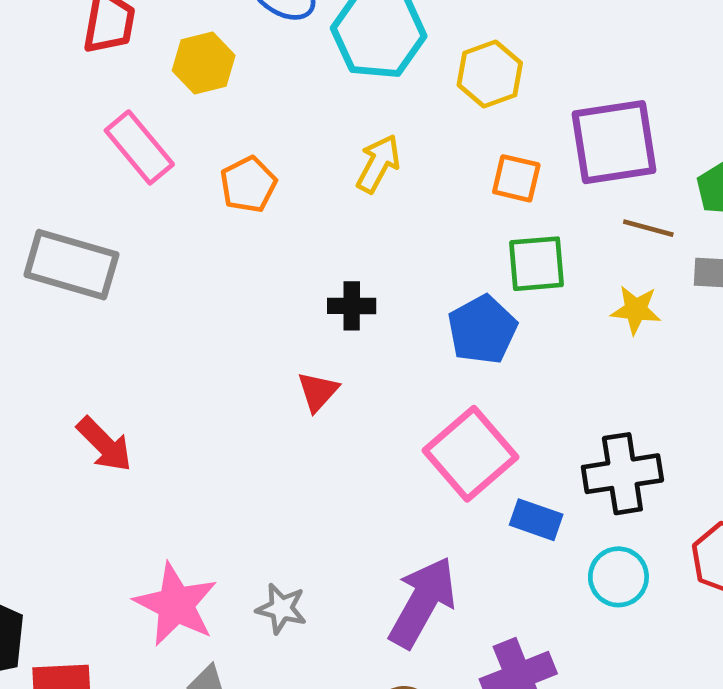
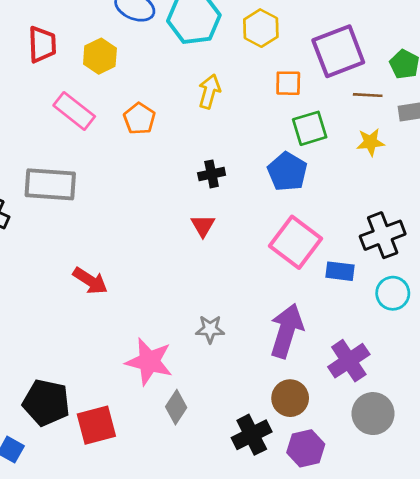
gray star: (281, 609) -> (210, 329), moved

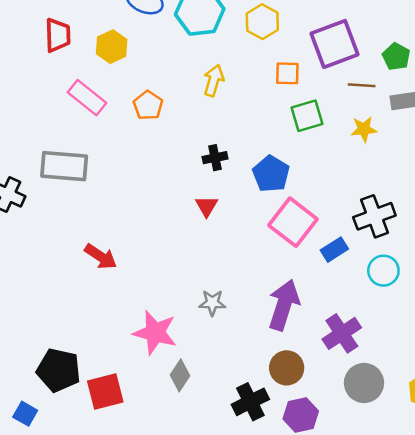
blue pentagon: (287, 172) -> (271, 174), moved
blue rectangle: (340, 271) -> (334, 250), turned -40

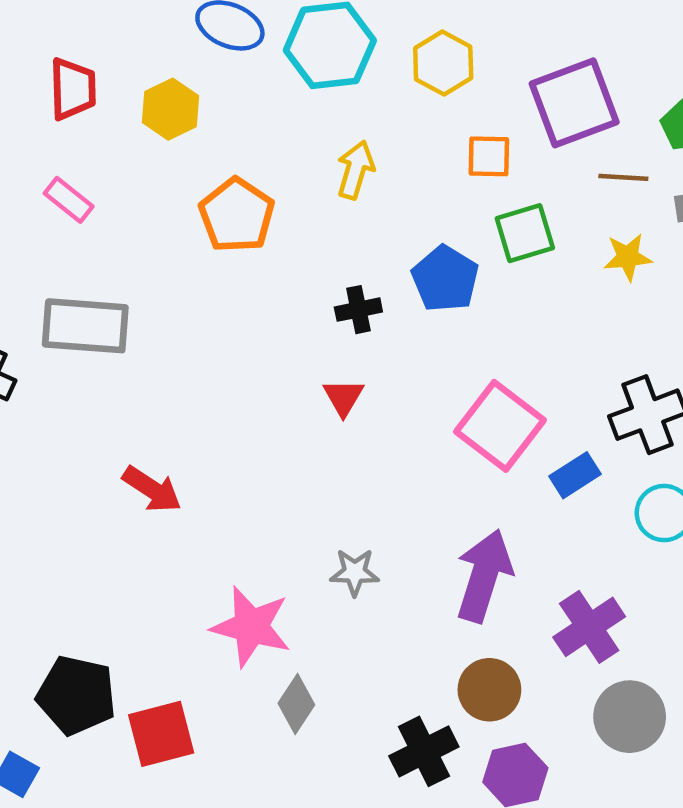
pink rectangle: (87, 98) -> (69, 200), moved, size x0.7
orange pentagon: (148, 105) -> (237, 215), size x1.4
blue pentagon: (271, 174) -> (445, 279), moved

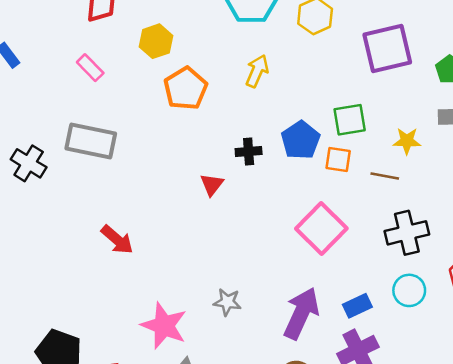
yellow hexagon: (170, 109) -> (156, 41), moved
orange square: (489, 156) -> (338, 160), moved
brown line: (623, 177) -> (385, 176), moved
red triangle: (343, 397) -> (212, 185), moved
blue rectangle: (575, 475) -> (357, 306), moved

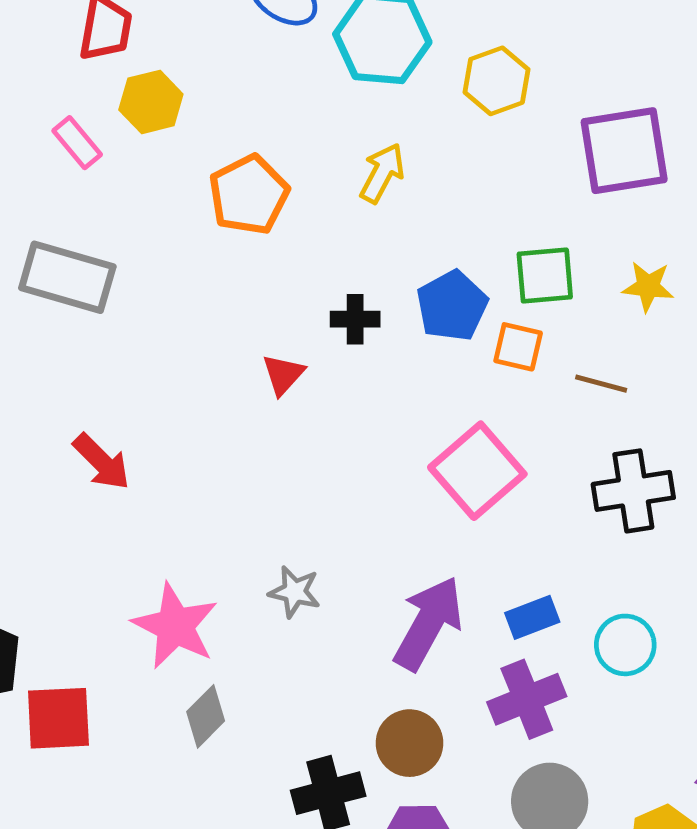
yellow hexagon: (156, 41) -> (151, 102), moved
yellow star: (407, 141) -> (648, 287), moved
cyan circle: (409, 290) -> (625, 645), moved

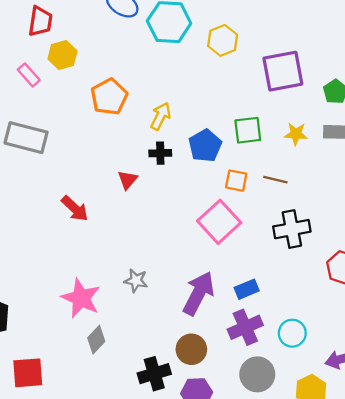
yellow arrow: (382, 173) -> (161, 116), moved
orange square: (518, 347) -> (236, 181), moved
red arrow: (102, 462) -> (75, 209), moved
cyan circle: (625, 645) -> (292, 333), moved
red square: (58, 718) -> (28, 373), moved

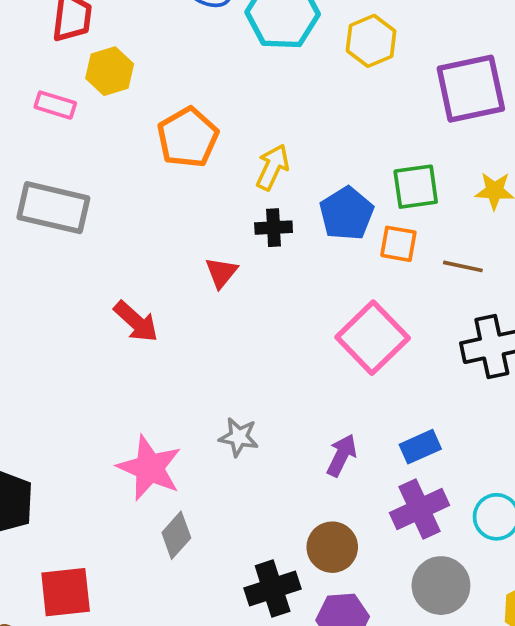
pink rectangle: (29, 75) -> (55, 105), turned -30
orange square: (236, 181) -> (398, 244), moved
purple arrow: (198, 293) -> (342, 455), size x0.6

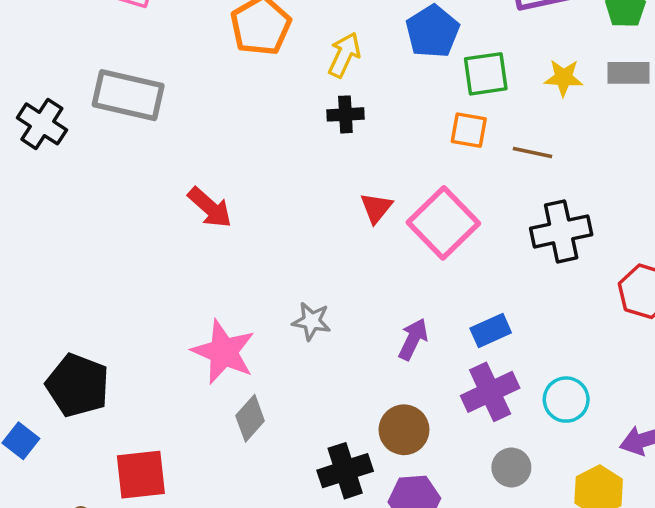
blue pentagon: (347, 214) -> (432, 31), moved
red triangle: (221, 272) -> (376, 208), moved
gray circle: (441, 586) -> (511, 467), size x0.7

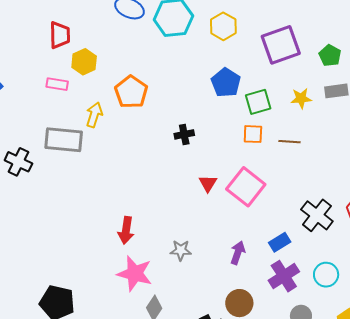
yellow arrow: (344, 55) -> (94, 115), moved
red arrow: (210, 207) -> (126, 230), moved, turned 64
black cross: (561, 231) -> (317, 215), moved, turned -32

